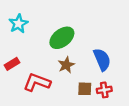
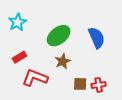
blue semicircle: (102, 60) -> (97, 38), moved
red rectangle: (12, 64) -> (19, 57), moved

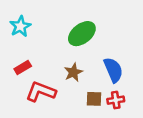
green ellipse: (59, 36) -> (82, 34), moved
blue semicircle: (97, 38) -> (113, 70), moved

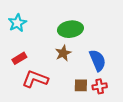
green ellipse: (82, 34) -> (70, 29), turned 30
brown star: (73, 72) -> (63, 53), moved

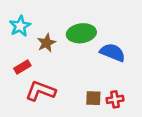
brown star: (63, 53) -> (46, 43), moved
blue semicircle: (98, 60) -> (113, 52), moved, turned -45

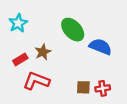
green ellipse: (81, 33) -> (73, 30), turned 55
brown star: (46, 43) -> (43, 52), moved

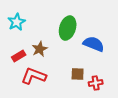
green ellipse: (73, 30) -> (68, 28), turned 60
brown square: (83, 87) -> (78, 74), moved

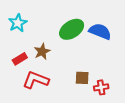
green ellipse: (68, 28) -> (72, 29), turned 40
blue semicircle: (94, 44) -> (100, 31), moved

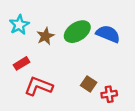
brown star: (42, 52) -> (45, 36), moved
brown square: (82, 78) -> (89, 84), turned 32

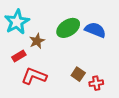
cyan star: (19, 25) -> (17, 22), size x1.4
brown star: (45, 36) -> (37, 41), moved

